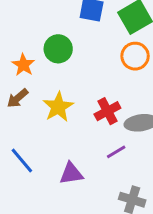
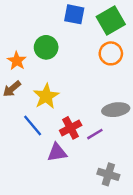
red cross: (107, 111) -> (71, 128), moved
blue line: (22, 161) -> (33, 126), moved

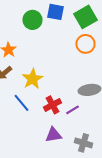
green circle: (46, 47) -> (32, 20), moved
purple triangle: (57, 152) -> (54, 135), moved

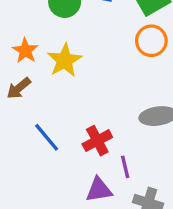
yellow star: (32, 79) -> (65, 60), moved
purple line: (72, 110) -> (125, 167), moved, turned -72

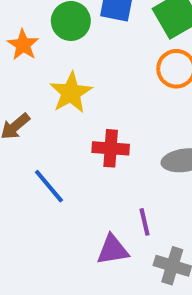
orange star: (25, 51) -> (23, 45), moved
red cross: (97, 141) -> (111, 148), moved, turned 32

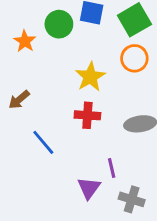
yellow star: (71, 93) -> (90, 77), moved
purple triangle: (113, 250) -> (89, 188), turned -45

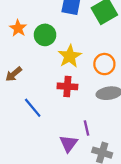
green circle: (59, 24) -> (45, 35), moved
orange circle: (134, 58) -> (104, 64), moved

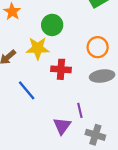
green circle: (45, 35) -> (52, 25), moved
yellow star: (70, 56) -> (38, 48), moved, turned 30

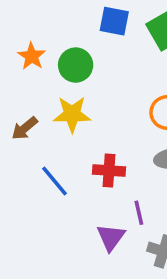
green circle: (52, 25) -> (76, 65), moved
red cross: (61, 69) -> (109, 170), moved

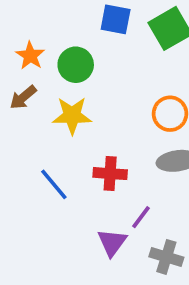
brown arrow: (25, 128) -> (23, 97), moved
purple line: (139, 213) -> (141, 217), turned 50

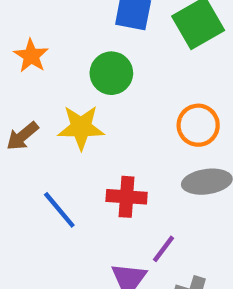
green circle: (76, 65) -> (111, 73), moved
brown arrow: (23, 97) -> (22, 136), moved

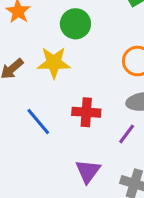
purple line: (163, 249) -> (127, 134), moved

